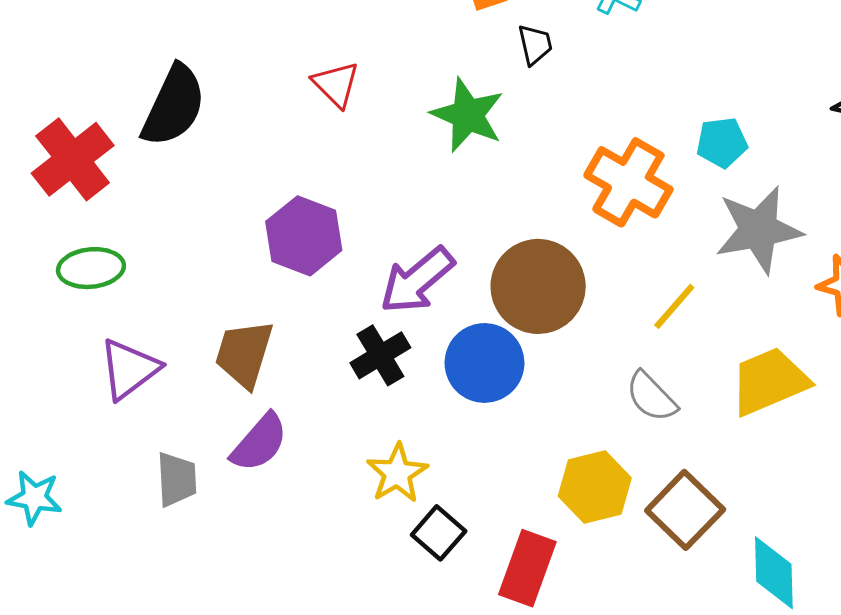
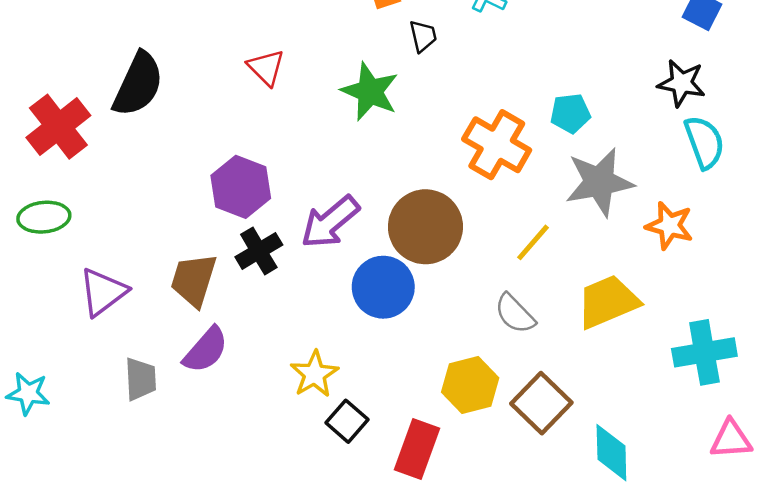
green ellipse: (91, 268) -> (44, 217), moved
black cross: (380, 355) -> (259, 251), moved

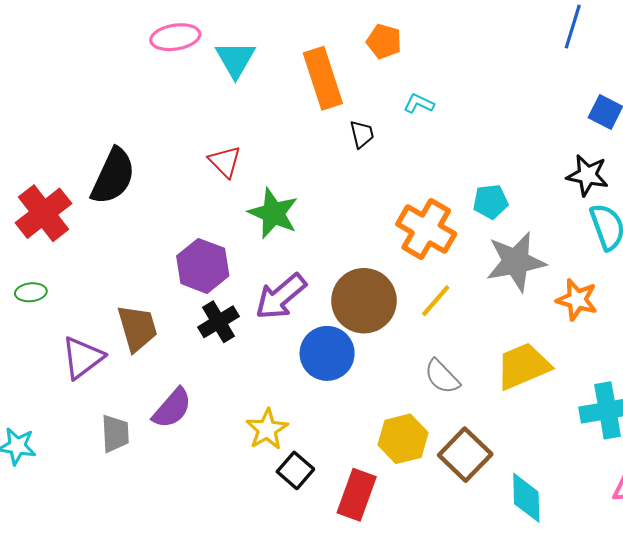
green star: (370, 92) -> (273, 213), moved
green ellipse: (44, 217) -> (31, 292), size x0.7
yellow line: (533, 242) -> (436, 301), moved
brown trapezoid: (194, 280) -> (137, 328), moved, turned 147

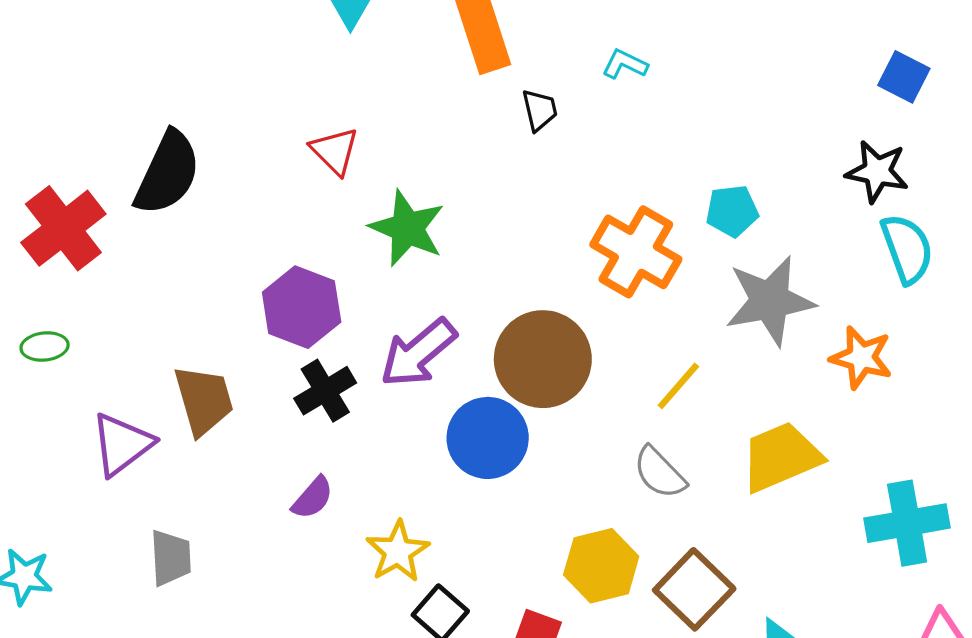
yellow line: (436, 301) -> (678, 386), moved
purple semicircle: (172, 408) -> (313, 498), moved, size x0.7

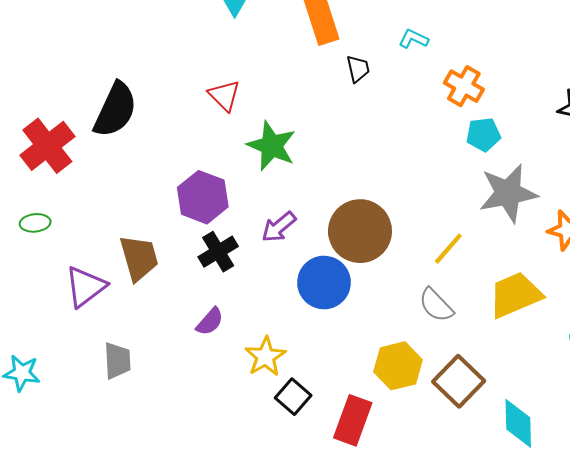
orange cross: (636, 252) -> (464, 86), moved, size x0.7
purple arrow: (418, 353) -> (279, 227), size x0.7

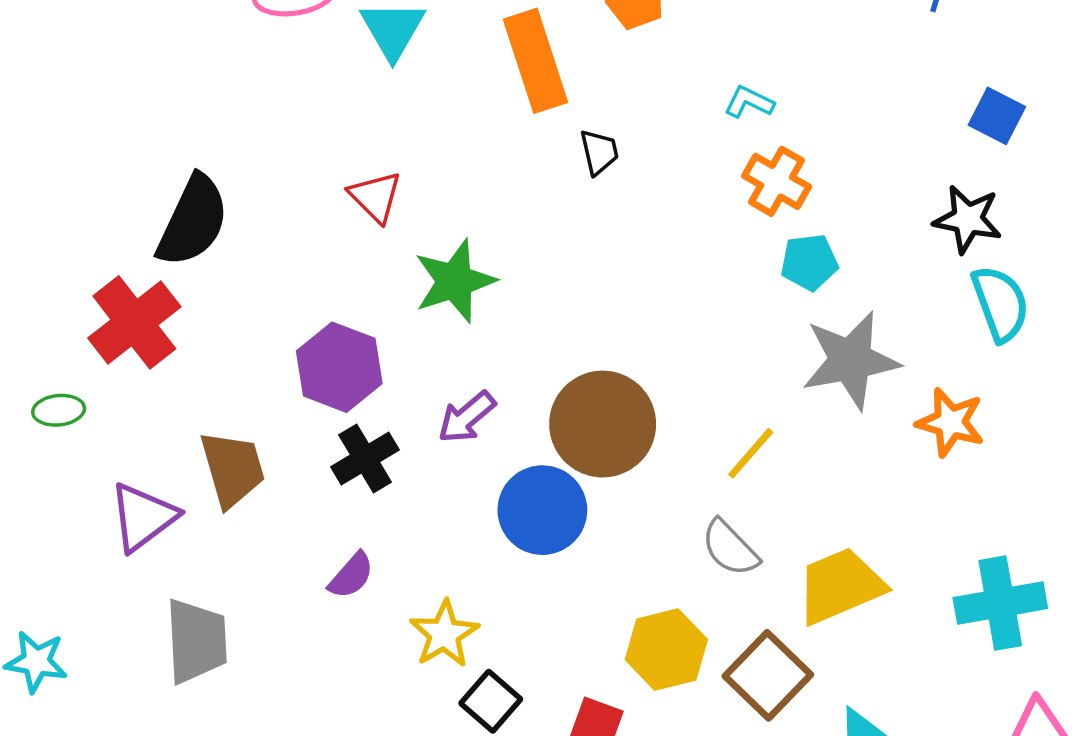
cyan L-shape: (413, 39) -> (749, 102), moved
red cross: (47, 146) -> (134, 322), moved
green star: (272, 146) -> (455, 281), turned 30
yellow trapezoid: (515, 295) -> (840, 586), moved
gray trapezoid: (117, 361) -> (196, 641), size x1.4

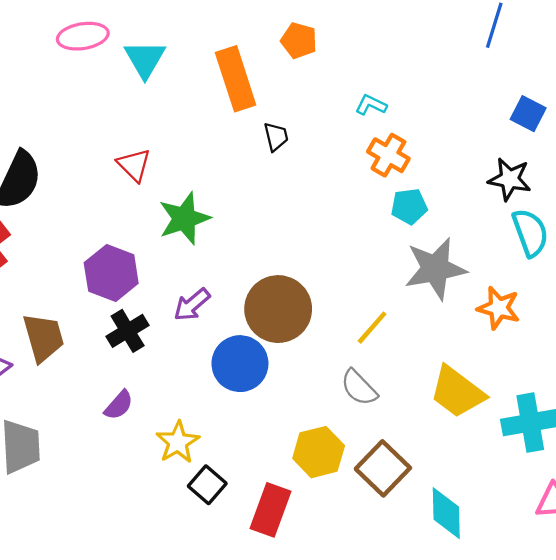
yellow trapezoid: (840, 586) -> (457, 392), moved, turned -120

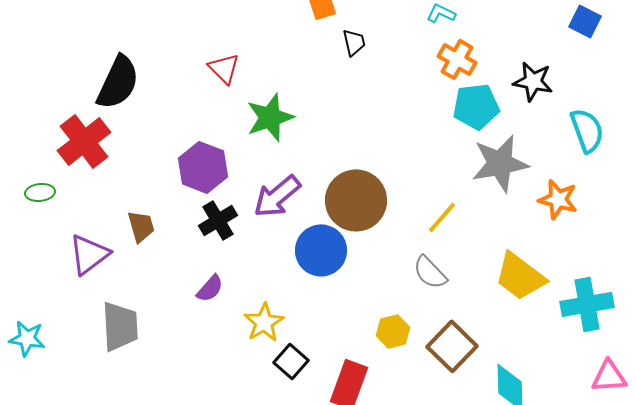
black star: (510, 179) -> (533, 81), moved
cyan pentagon: (409, 206) -> (476, 106), size x1.4
purple arrow: (192, 305) -> (277, 196), size x1.4
brown trapezoid: (43, 337) -> (141, 226), size x0.7
yellow hexagon: (319, 452) -> (393, 331), size x0.7

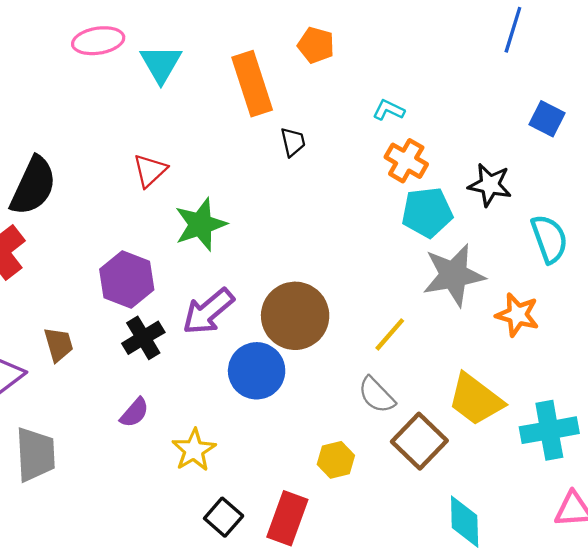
red triangle: (224, 68) -> (150, 171), turned 32
brown square: (452, 346) -> (419, 441), moved
black square: (291, 361) -> (224, 517), moved

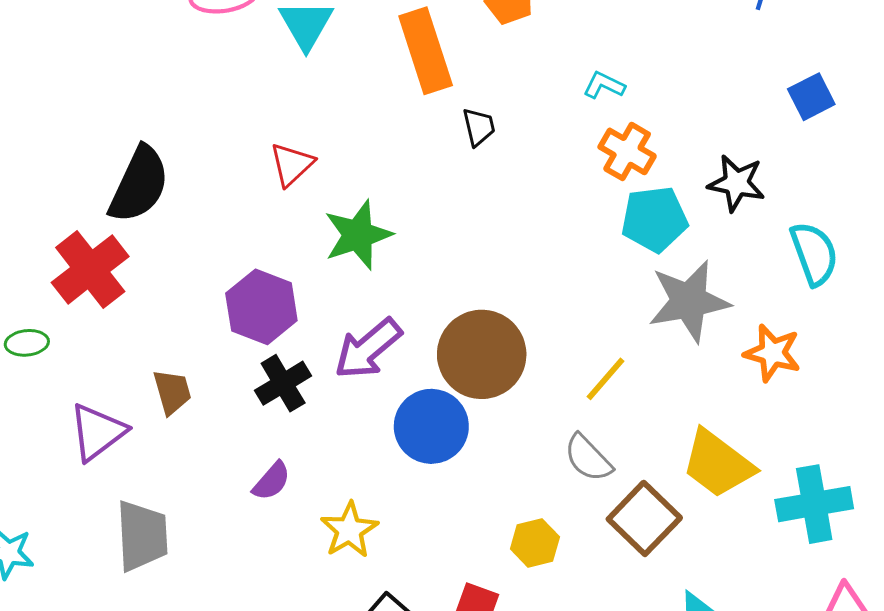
blue square: (547, 119) -> (811, 97), turned 36

